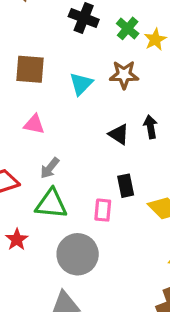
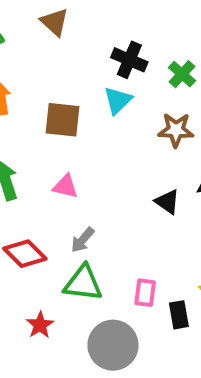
cyan triangle: (81, 84) -> (118, 100), moved
black rectangle: (126, 186) -> (179, 315), moved

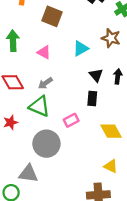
cyan triangle: (118, 100) -> (81, 48), moved
pink rectangle: (145, 293) -> (71, 120), turned 40
black rectangle: (179, 315) -> (92, 99), moved

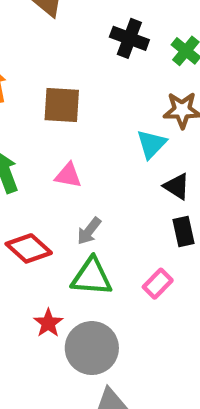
cyan triangle: (81, 48) -> (152, 144), moved
gray circle: (46, 144) -> (92, 348), moved

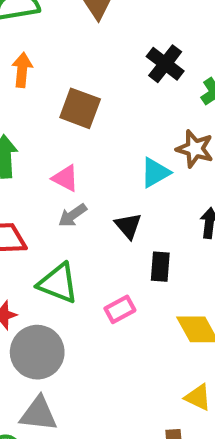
black triangle: (177, 186) -> (128, 226), moved
gray arrow: (89, 231) -> (72, 215), moved

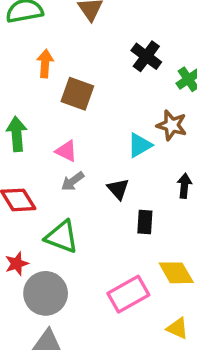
orange arrow: (22, 70) -> (45, 64), moved
pink rectangle: (120, 309) -> (128, 294), moved, size x1.6

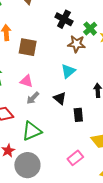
brown star: (172, 125) -> (77, 44), moved
green triangle: (62, 237) -> (32, 131), turned -35
pink rectangle: (128, 294) -> (75, 158), size x0.7

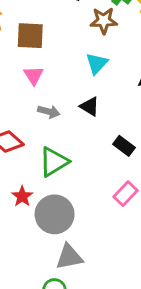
pink triangle: (26, 81) -> (34, 75), moved, turned 48
gray arrow: (33, 98) -> (49, 112), turned -112
black rectangle: (78, 115) -> (124, 146), moved, turned -40

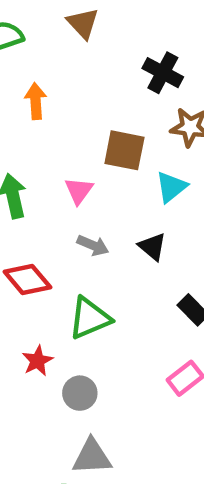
brown square: (30, 36) -> (124, 150), moved
gray circle: (55, 214) -> (80, 393), size x0.6

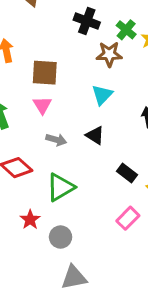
brown square: (124, 150) -> (45, 73), moved

